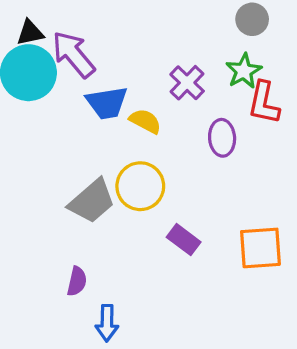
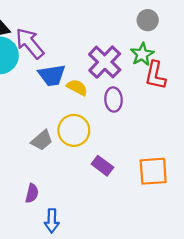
purple cross: (187, 83) -> (105, 62), size x1.4
purple ellipse: (222, 138) -> (113, 100), moved
gray trapezoid: (92, 201) -> (42, 140), size x0.7

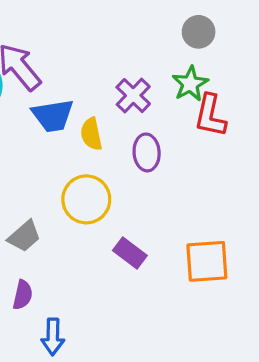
purple cross: (105, 62) -> (133, 96), size x0.7
yellow semicircle: (77, 87) -> (91, 134), turned -130
gray trapezoid: (42, 140) -> (24, 236), moved

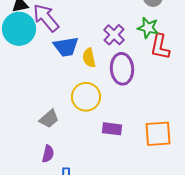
green star: (190, 84) -> (148, 28), turned -30
purple ellipse: (147, 152) -> (122, 69), size x1.4
purple rectangle: (130, 253) -> (112, 129), turned -30

